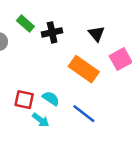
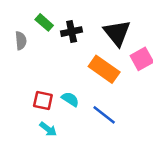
black triangle: (96, 34) -> (117, 33), size x1.6
cyan arrow: (41, 120) -> (48, 129), moved

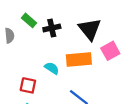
orange rectangle: (104, 69) -> (79, 59), turned -40
cyan semicircle: (70, 99) -> (52, 68), moved

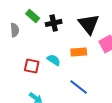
orange rectangle: (79, 59) -> (79, 52), size x0.7
red square: (28, 85) -> (32, 66), moved

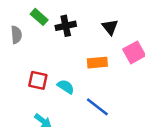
black triangle: (89, 24) -> (110, 27), size x0.6
cyan semicircle: (54, 60) -> (66, 87), moved

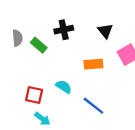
green rectangle: (39, 17) -> (39, 45), moved
red square: (38, 80) -> (34, 95), moved

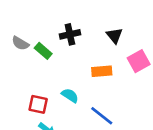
gray semicircle: (17, 38) -> (20, 43), turned 126

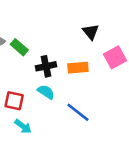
black cross: (70, 34) -> (46, 66), moved

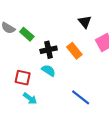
orange rectangle: (78, 68) -> (74, 51), turned 56
blue line: (78, 112) -> (81, 97), moved

